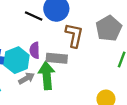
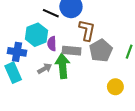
gray pentagon: (109, 28) -> (101, 51), moved
cyan hexagon: (17, 60) -> (36, 35), moved

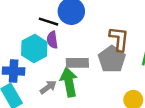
brown L-shape: (87, 30) -> (119, 39), moved
purple semicircle: (52, 44) -> (52, 40), moved

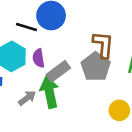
purple semicircle: (52, 40) -> (39, 58), moved
gray rectangle: (77, 63) -> (58, 71), turned -35

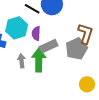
gray arrow: (27, 98) -> (21, 61), turned -72

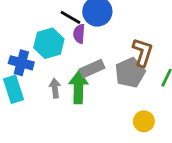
purple semicircle: (36, 33) -> (79, 34), moved

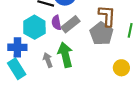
purple semicircle: (79, 34) -> (56, 23), moved
gray rectangle: (92, 69) -> (70, 24), moved

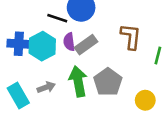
gray pentagon: (102, 34) -> (108, 82), moved
blue cross: (17, 47) -> (19, 44), moved
gray arrow: (48, 60) -> (46, 87), moved, turned 88

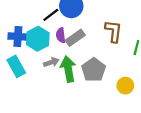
black line: (57, 18) -> (51, 15), turned -56
gray arrow: (46, 87) -> (51, 62), moved
cyan rectangle: (18, 96) -> (16, 66), moved

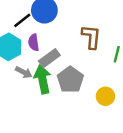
gray rectangle: (75, 38) -> (49, 58), moved
gray arrow: (51, 62) -> (24, 72), turned 48

